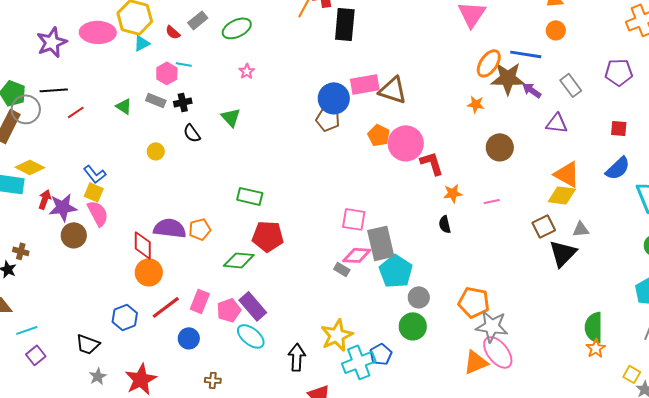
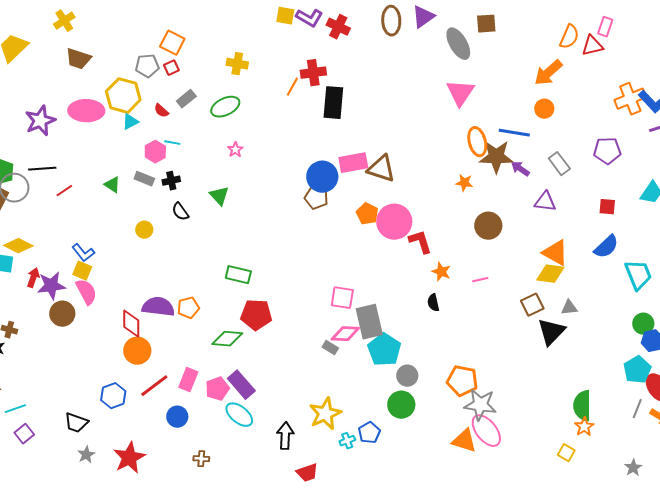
orange ellipse: (489, 63) -> (477, 142), turned -48
orange star: (453, 193) -> (441, 272), turned 30
cyan cross: (359, 362) -> (347, 441), size x0.5
orange triangle: (476, 362) -> (464, 441), turned 40
yellow square: (632, 374) -> (566, 453), moved

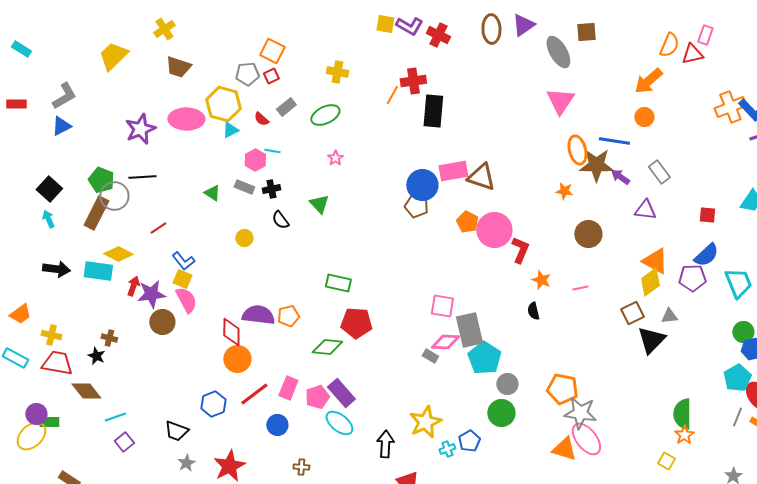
purple pentagon: (607, 151) -> (692, 278), moved
red line: (64, 191) -> (158, 228), moved
red L-shape: (420, 242) -> (520, 250), turned 40
yellow diamond: (550, 274) -> (650, 282), turned -44

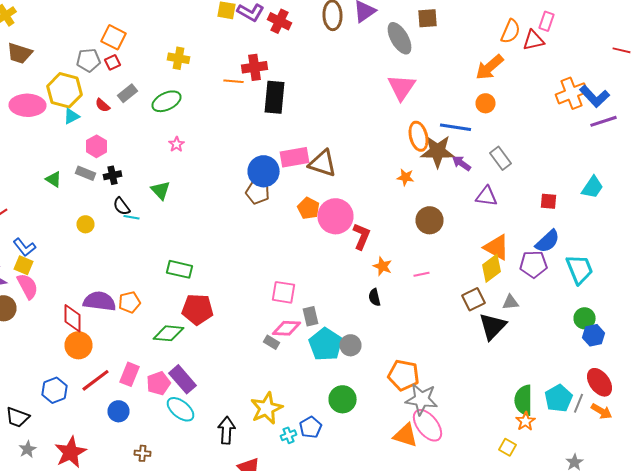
orange line: (392, 95) -> (234, 81), turned 66
cyan line: (272, 151) -> (132, 217), moved
gray rectangle: (469, 330) -> (310, 316), size x0.6
cyan pentagon: (737, 378) -> (558, 398), moved
gray circle: (507, 384) -> (350, 345), moved

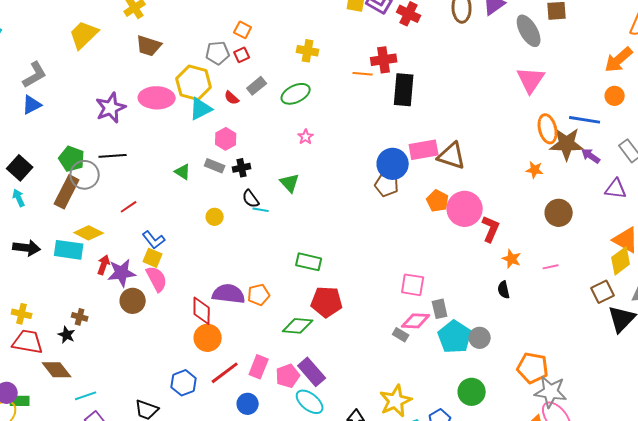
orange square: (114, 37) -> (243, 30), size x0.7
cyan triangle: (72, 116) -> (201, 109), size x1.4

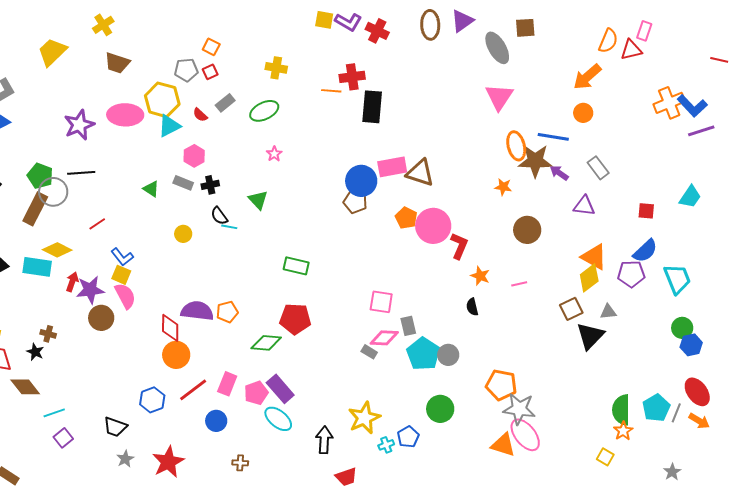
green rectangle: (309, 262) -> (296, 266), moved

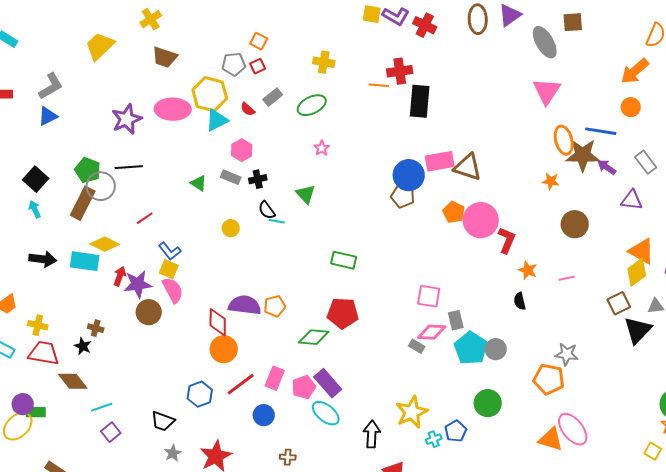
gray star: (519, 409) -> (567, 354), moved, size x0.7

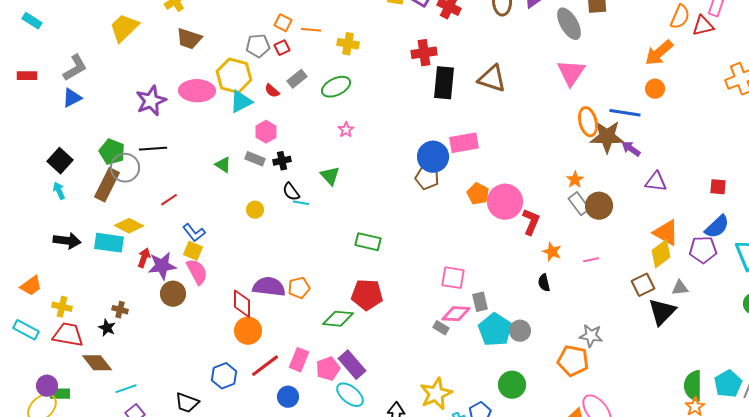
orange line: (379, 85) -> (311, 30), moved
gray rectangle: (646, 162) -> (579, 204), moved
brown triangle: (468, 167) -> (492, 79), moved
orange star: (551, 181) -> (575, 180), moved, turned 30

